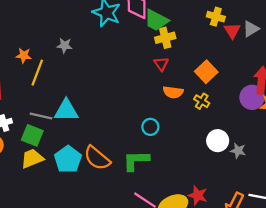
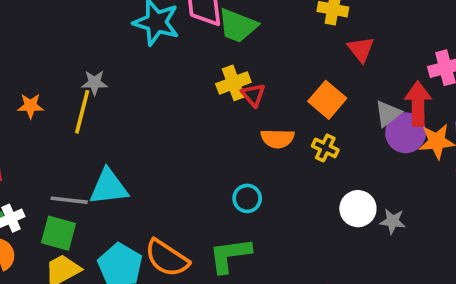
gray triangle: (251, 29) -> (388, 113), moved
red triangle: (232, 31) -> (361, 49), moved
yellow cross: (165, 38) -> (233, 83), moved
yellow line: (37, 73) -> (82, 112), moved

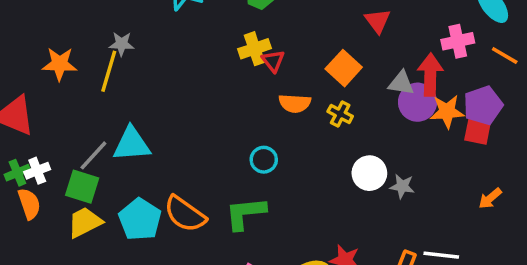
orange star: (30, 106) -> (60, 64), size x1.4
gray triangle: (388, 113) -> (401, 83), turned 44
gray line: (69, 200) -> (93, 155), turned -56

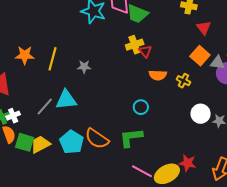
gray star: (122, 44) -> (84, 67), moved
orange square: (344, 68) -> (200, 56), moved
green square: (82, 187) -> (25, 142), moved

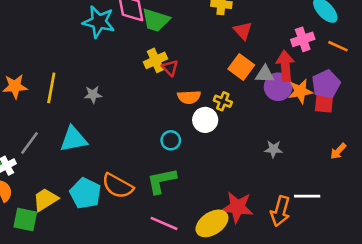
gray line: (45, 106) -> (30, 143), moved
white circle: (201, 114) -> (205, 120), moved
green square: (25, 142) -> (25, 220), moved
red star: (188, 163) -> (237, 207), size x1.4
pink line: (142, 171) -> (164, 223), moved

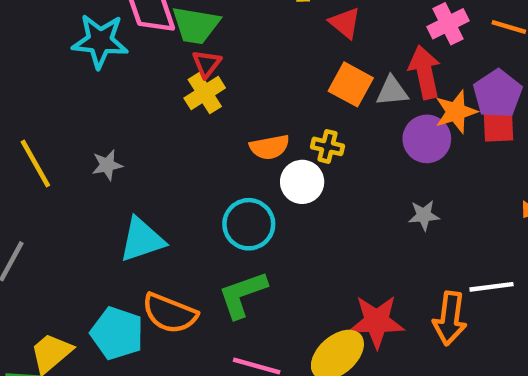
red triangle: (170, 68) -> (207, 64), moved, turned 30
purple circle: (278, 87) -> (427, 139), moved
yellow line: (51, 88) -> (35, 163), turned -32
cyan triangle: (73, 139) -> (142, 240), moved
cyan circle: (171, 140) -> (249, 224), size x1.5

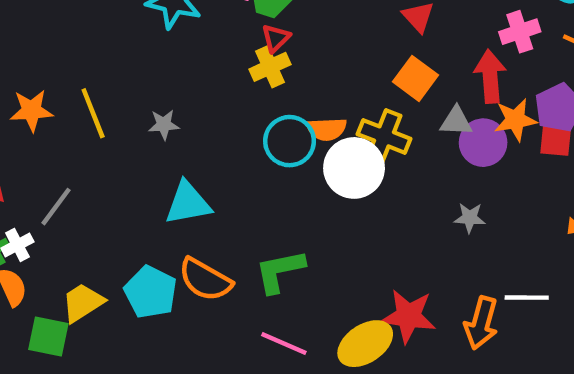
gray triangle: (392, 91) -> (456, 121), moved
yellow cross: (327, 146) -> (384, 136), size x1.6
white circle: (302, 182) -> (354, 168), size x1.4
cyan circle: (249, 224) -> (290, 141), moved

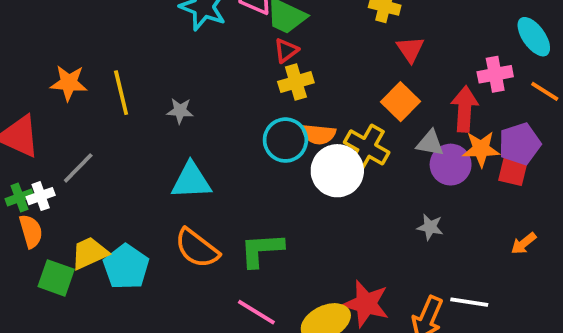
yellow cross: (270, 67) -> (296, 82), moved
cyan pentagon: (151, 292) -> (126, 267), moved

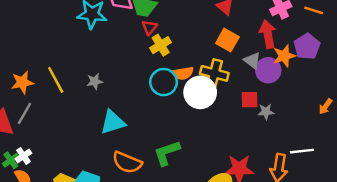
gray triangle: (430, 143) -> (252, 61), turned 42
gray line: (78, 168) -> (24, 114), moved
red square: (513, 172) -> (250, 100), moved

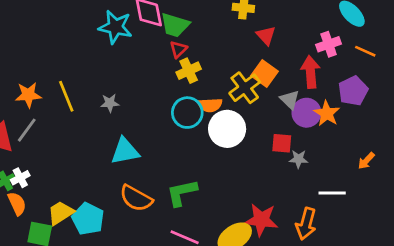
orange star: (284, 56) -> (327, 113), moved, turned -30
yellow cross: (214, 73) -> (245, 88), moved, turned 32
white line: (302, 151) -> (332, 193), moved

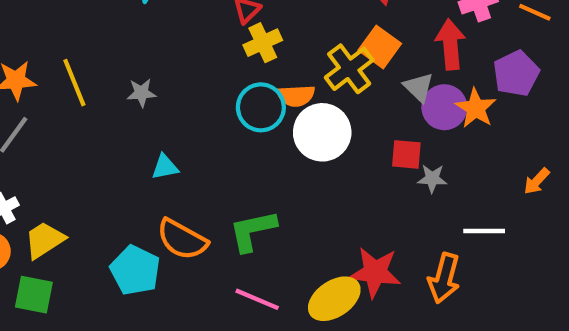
cyan triangle: (125, 151) -> (165, 167), size x0.6
yellow trapezoid: (61, 213) -> (44, 240), moved
cyan pentagon: (88, 219) -> (135, 270), moved

